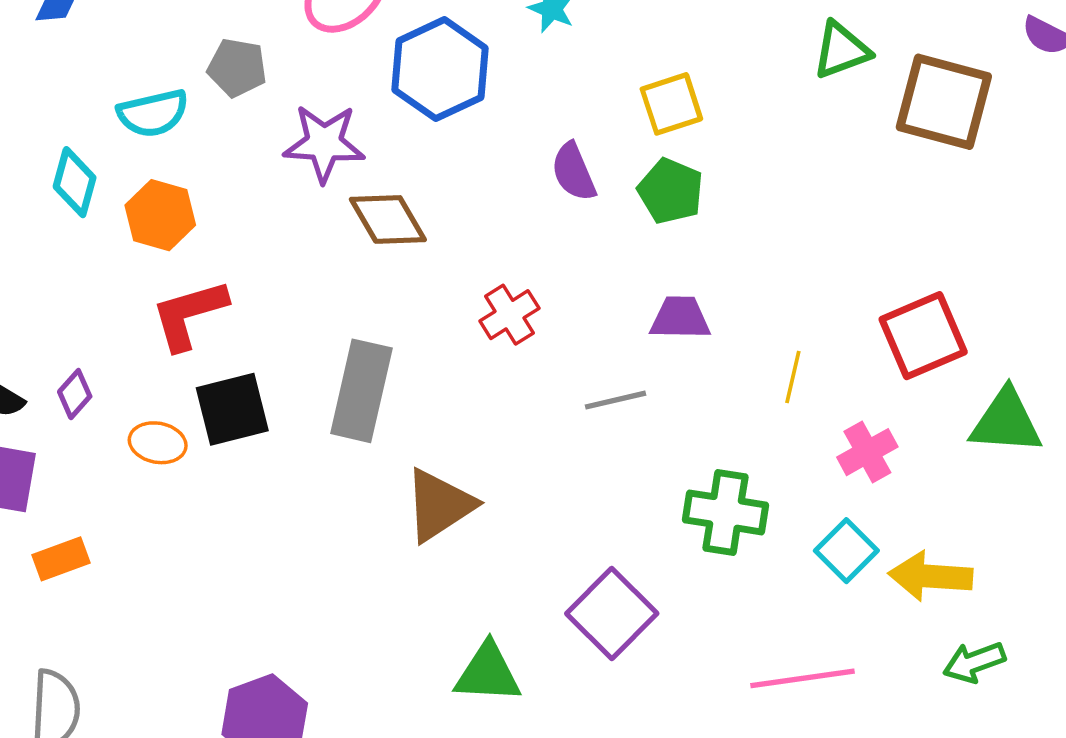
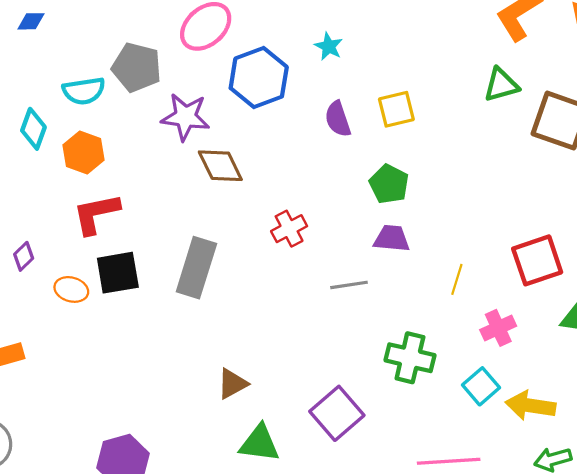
gray pentagon: (237, 68) -> (137, 67), size x1.4
purple semicircle: (574, 172) -> (338, 119), moved
green pentagon: (671, 191) -> (389, 184), moved
brown triangle: (439, 505) -> (232, 384), moved, size x0.7

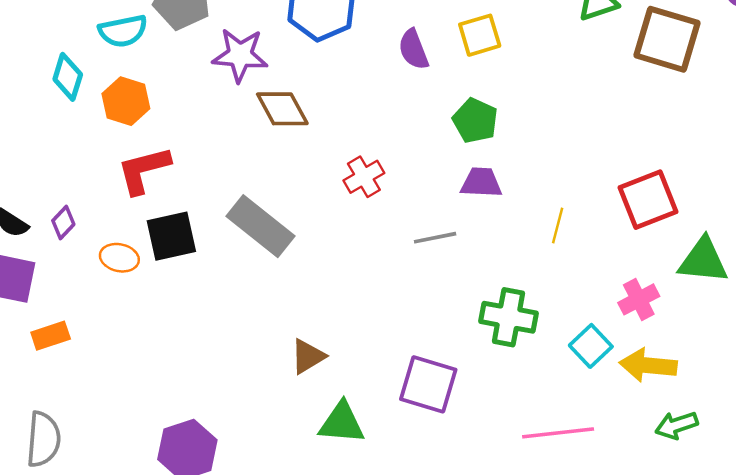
gray rectangle: (196, 268) -> (261, 226), turned -66
pink cross: (498, 328) -> (639, 299), moved
purple square: (337, 413) -> (428, 384), turned -30

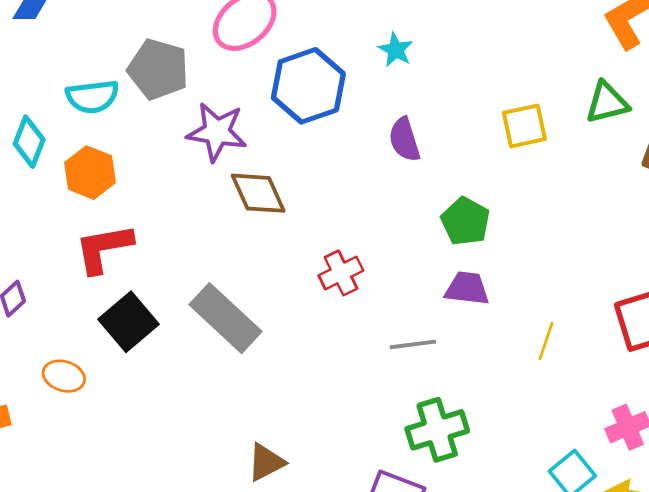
yellow square: (480, 35) -> (524, 126), moved
black square: (171, 236) -> (128, 322), turned -32
orange ellipse: (119, 258) -> (64, 376), moved
green cross: (508, 317) -> (437, 430), moved, turned -32

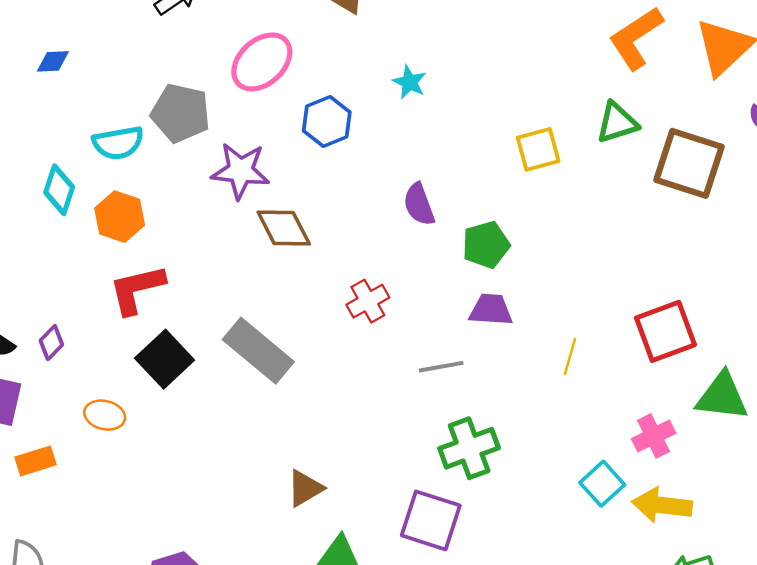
blue hexagon: (308, 86) -> (327, 121), size x0.7
purple semicircle: (404, 140) -> (419, 204), moved
green pentagon: (465, 221) -> (486, 245), turned 30

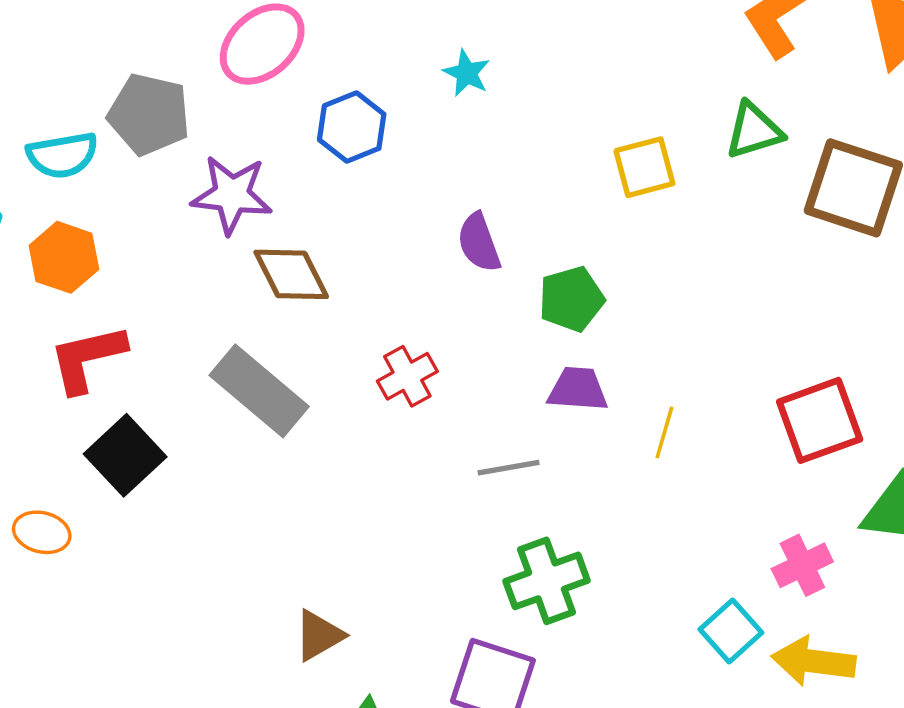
gray rectangle: (258, 351) -> (259, 391), moved
yellow line: (570, 357) -> (664, 432), moved

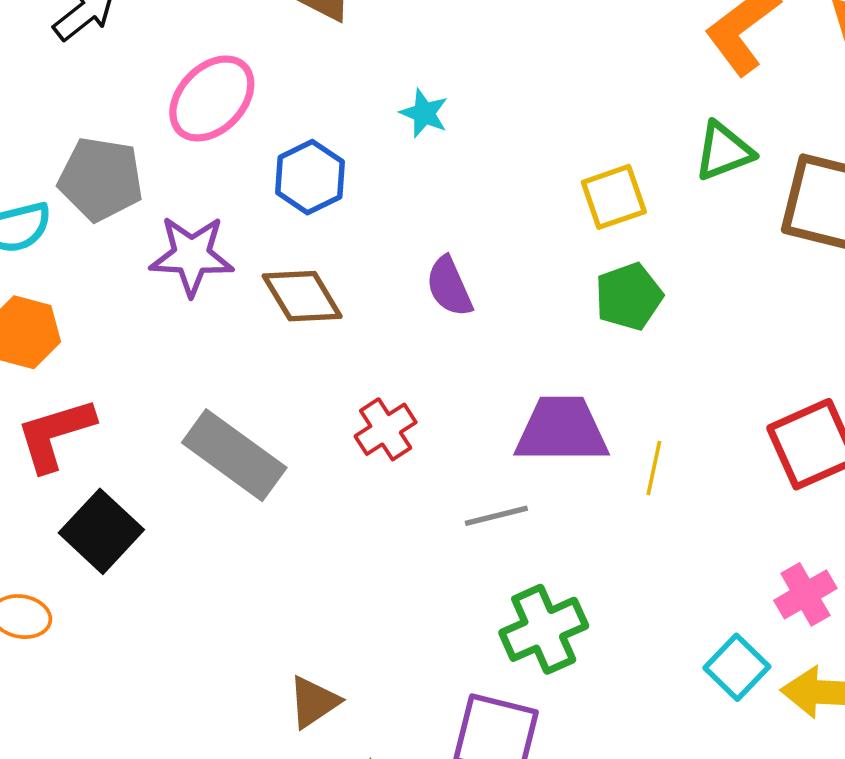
brown diamond: (291, 274) -> (302, 296), moved
green pentagon: (571, 299) -> (629, 297), moved
purple trapezoid: (578, 389) -> (562, 430), size x1.5

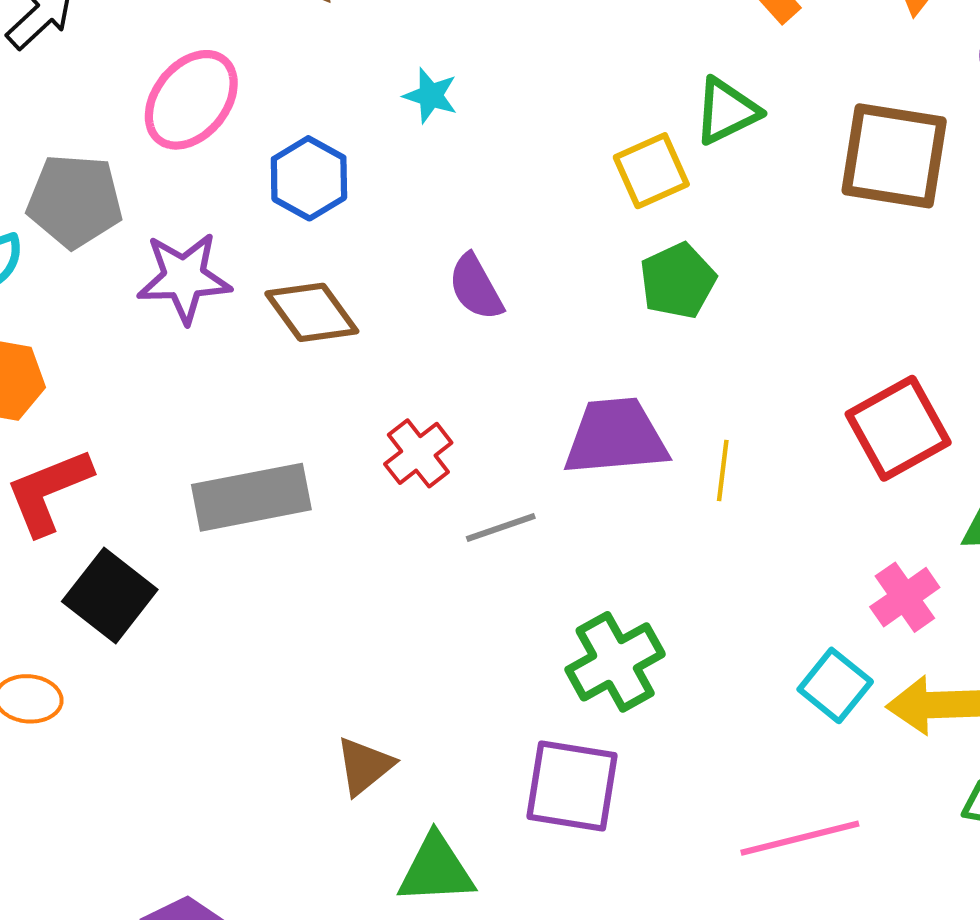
green triangle: (724, 151) -> (727, 111), moved
gray rectangle: (234, 455) -> (251, 497), turned -42
gray line: (496, 516) -> (501, 528), moved

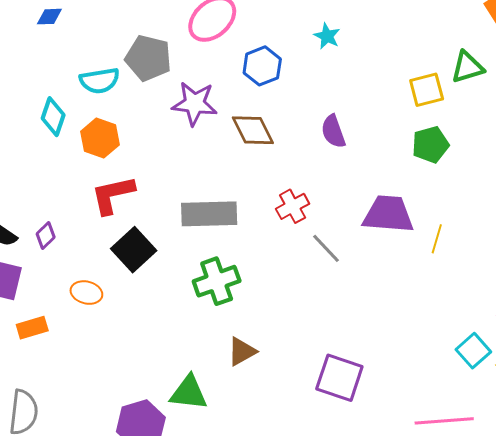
gray line: (501, 528) -> (326, 248), turned 56
green cross: (615, 662) -> (217, 281), moved
green triangle: (436, 870) -> (189, 393), moved

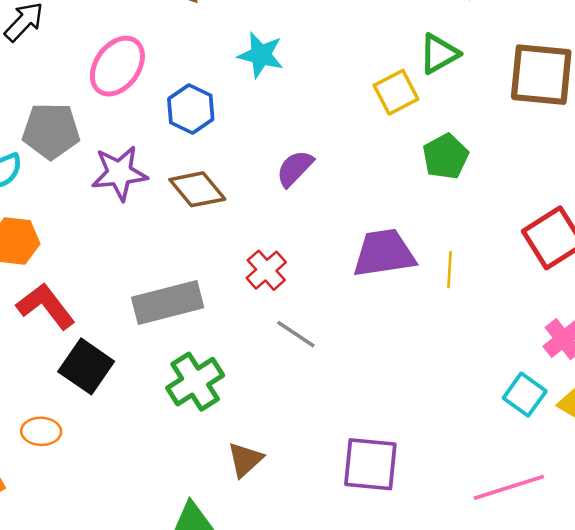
cyan star: (327, 36) -> (261, 55), size x1.4
purple semicircle: (333, 131) -> (295, 168), turned 76
green pentagon: (430, 145) -> (446, 156), moved
red L-shape: (113, 195) -> (46, 306), turned 78
gray line: (326, 248) -> (296, 334), moved

